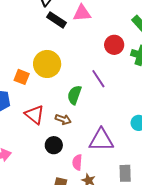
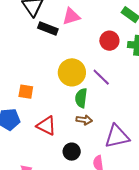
yellow circle: (47, 64) -> (72, 72), moved
brown arrow: (63, 119) -> (84, 120), moved

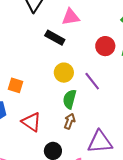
black rectangle: (48, 29) -> (55, 38), moved
yellow circle: (72, 72) -> (64, 73), size x0.7
brown arrow: (84, 120) -> (70, 121), turned -84

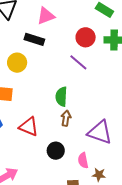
yellow circle: (64, 73) -> (17, 63), moved
purple line: (92, 81) -> (78, 62), moved
purple triangle: (100, 142) -> (100, 132), turned 36

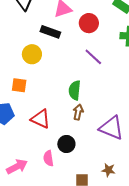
red circle: (86, 37) -> (89, 23), moved
pink semicircle: (83, 160) -> (48, 158), moved

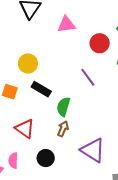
red circle: (89, 23) -> (100, 43), moved
black rectangle: (50, 32) -> (41, 89), moved
pink semicircle: (48, 158) -> (13, 160), moved

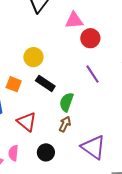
red circle: (100, 43) -> (90, 38), moved

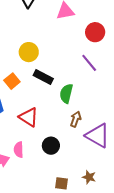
red circle: (90, 38) -> (95, 32), moved
orange square: (14, 84) -> (12, 81), turned 35
brown arrow: (65, 124) -> (76, 119), moved

